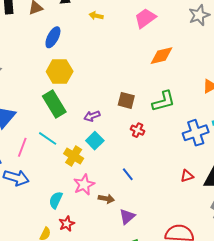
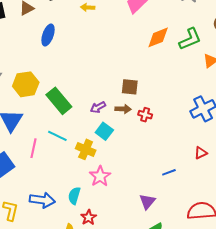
yellow hexagon: (60, 71) -> (26, 84), moved
green L-shape: (164, 101) -> (190, 39), moved
blue line: (128, 174) -> (169, 172), moved, turned -64
blue arrow: (16, 178) -> (42, 200), moved
brown arrow: (106, 199) -> (123, 109), moved

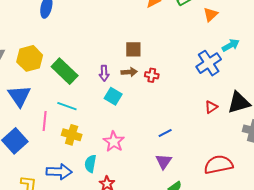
purple arrow: (98, 107) -> (104, 73), turned -56
yellow cross: (86, 149) -> (72, 135), moved
blue line: (169, 172) -> (165, 133), moved

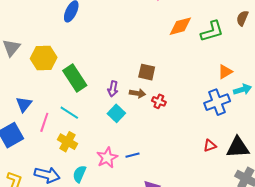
orange triangle: (211, 14) -> (225, 72), moved
blue triangle: (19, 96) -> (24, 104), moved, size x0.7
blue line: (165, 133) -> (132, 155), moved

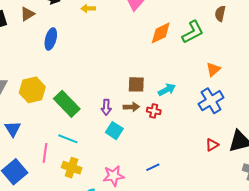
cyan arrow: (242, 90) -> (167, 90), moved
blue triangle: (24, 104) -> (13, 129), moved
blue line: (132, 155) -> (153, 167), moved
pink star: (107, 158) -> (113, 176), turned 30

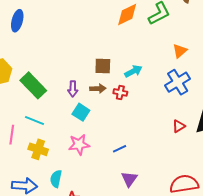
pink star: (113, 176) -> (79, 145), moved

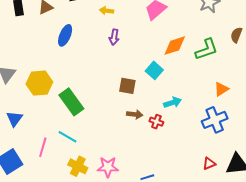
brown square: (103, 66) -> (127, 86), moved
purple arrow: (73, 89) -> (114, 37), moved
cyan square: (81, 112) -> (154, 70), moved
yellow cross: (38, 149) -> (78, 166), moved

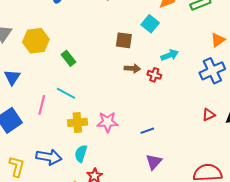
green rectangle: (71, 102) -> (69, 58), size x0.6
yellow cross: (78, 166) -> (77, 122), turned -30

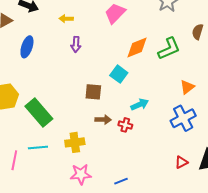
green rectangle: (69, 58) -> (39, 112), size x1.8
cyan line: (66, 93) -> (38, 148), turned -30
yellow cross: (77, 122) -> (75, 142), moved

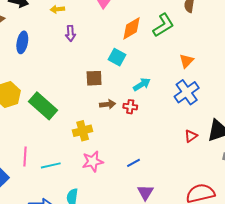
cyan line: (38, 148) -> (51, 165), moved

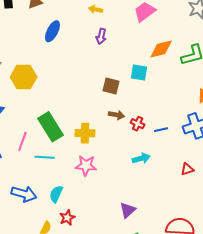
cyan square: (117, 57) -> (139, 72), turned -36
cyan arrow: (142, 84) -> (141, 158), moved
green rectangle: (43, 106) -> (50, 127), moved
blue line: (133, 163) -> (161, 130), moved

